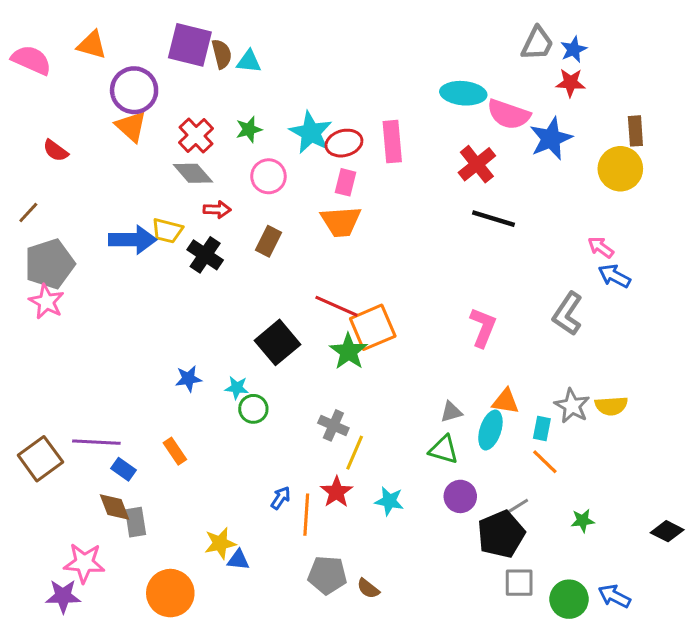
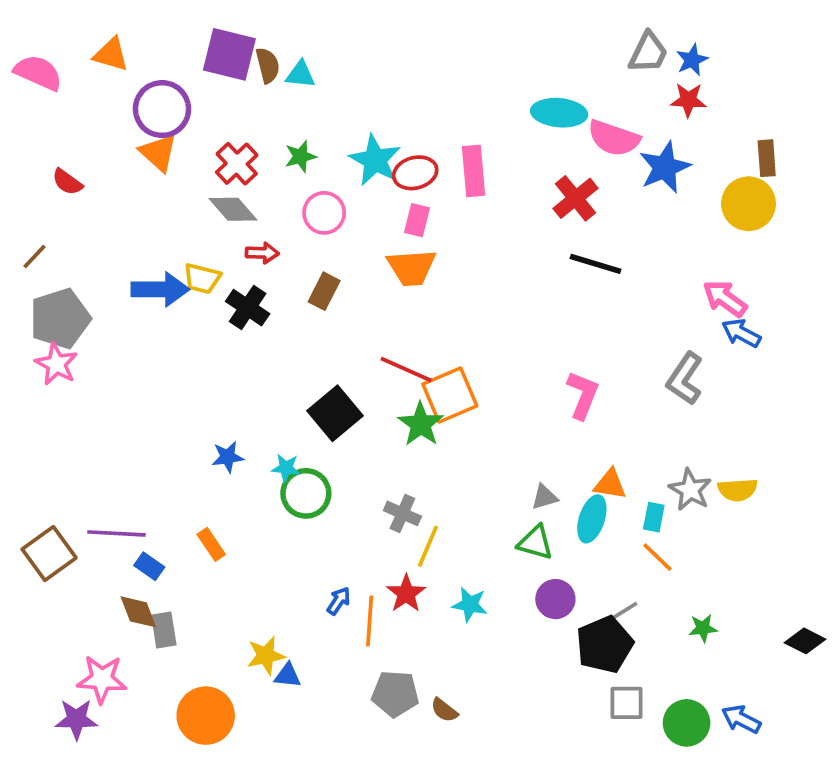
pink arrow: (601, 247) -> (725, 298), size x1.4
green circle: (253, 409) -> (306, 493), size x1.4

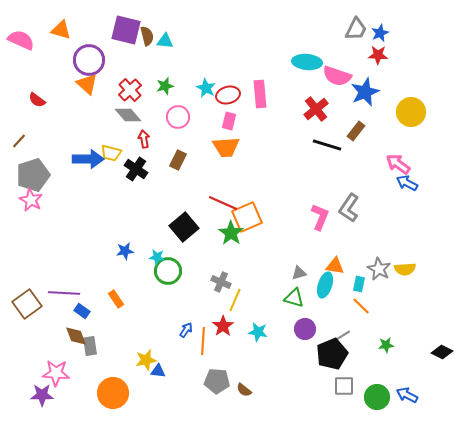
brown rectangle: (767, 158) -> (356, 131), moved, turned 42
cyan star: (375, 160) -> (206, 88), size x0.7
red arrow: (262, 253) -> (144, 139), turned -102
gray L-shape: (685, 379) -> (349, 208), moved

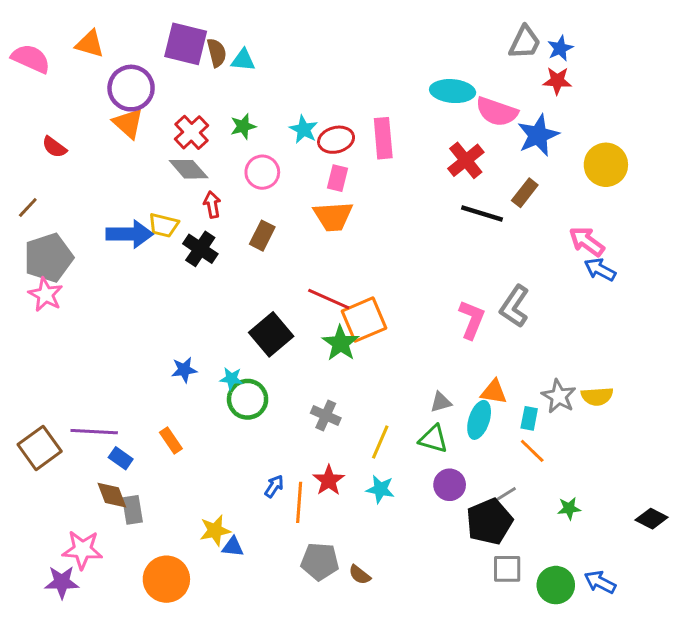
yellow line: (235, 300) -> (380, 442), moved

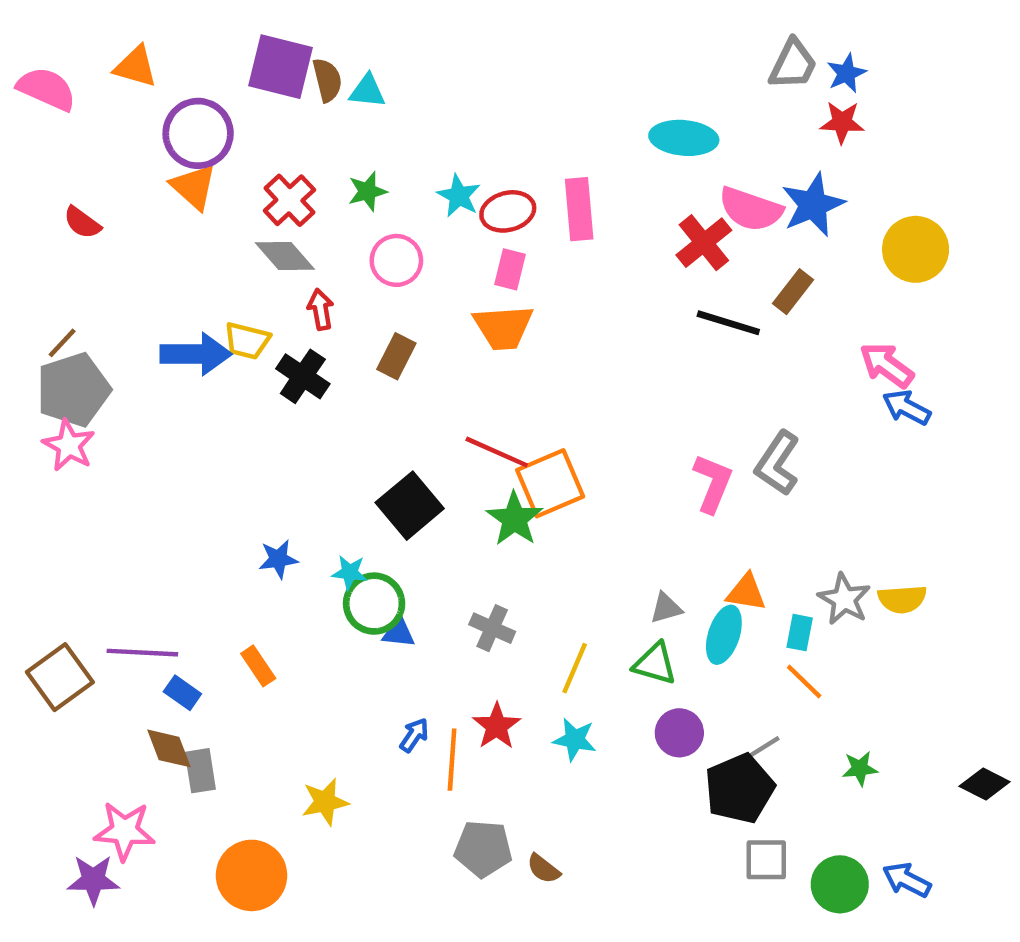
pink semicircle: (497, 112) -> (751, 209), moved
brown line: (28, 208) -> (62, 343), moved
blue triangle: (233, 547) -> (399, 633), moved

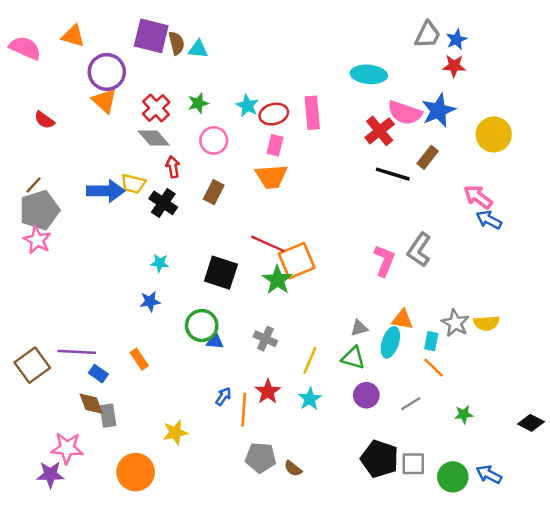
black square: (410, 506) -> (221, 273), turned -32
cyan star: (350, 572) -> (160, 263), moved
cyan star: (575, 739) -> (310, 399), turned 30
black pentagon: (740, 789) -> (380, 459), moved, turned -30

